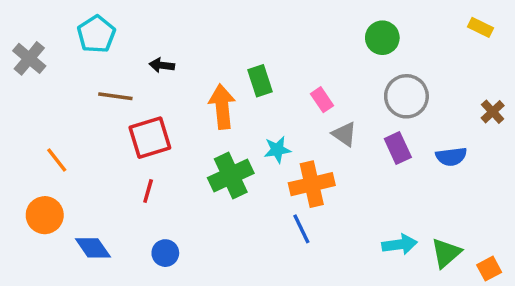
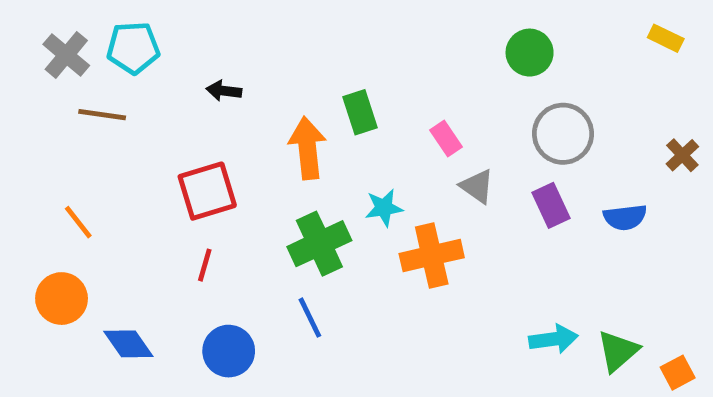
cyan pentagon: (96, 34) -> (133, 48), turned 30
gray cross: (29, 58) -> (66, 55), moved
brown line: (115, 96) -> (102, 115), moved
blue line: (301, 229) -> (310, 318), moved
blue circle: (165, 253) -> (229, 351), size x1.4

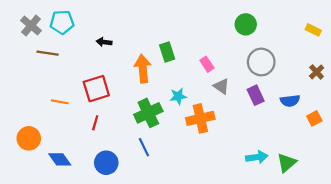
yellow rectangle: (666, 38) -> (313, 30), moved
orange line: (78, 222) -> (60, 102), moved, turned -42
orange square: (678, 373) -> (314, 118), moved

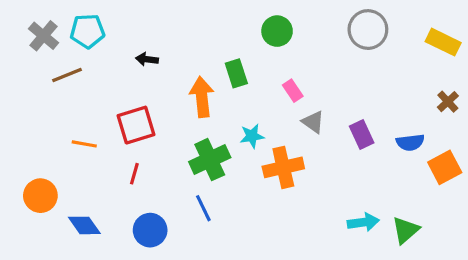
green circle: (246, 24) -> (277, 31), moved
yellow rectangle: (313, 30) -> (443, 42), size x1.5
brown line: (48, 53) -> (67, 75), turned -30
gray circle: (261, 62) -> (368, 30), moved
orange square: (314, 118) -> (445, 167), size x1.5

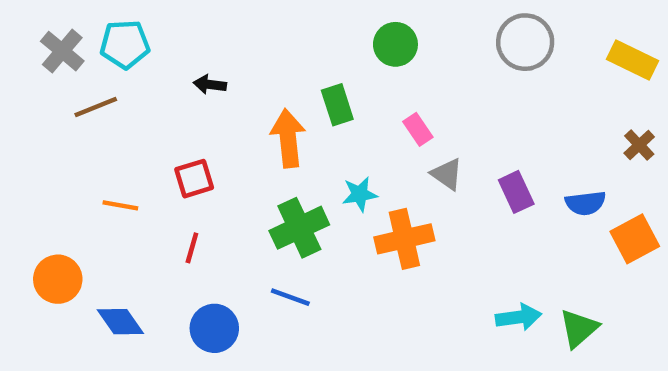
red square: (136, 125) -> (194, 179), size x0.7
blue line: (203, 208) -> (290, 297), turned -44

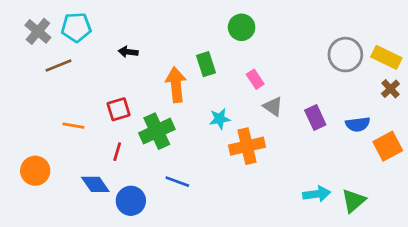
gray circle: (525, 42) -> (345, 55), moved
yellow rectangle: (632, 60) -> (386, 57), moved
green cross: (299, 228) -> (157, 131), moved
blue diamond: (120, 322) -> (95, 184), moved

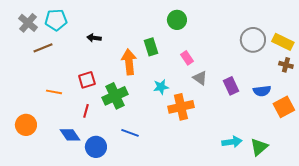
brown cross: (390, 89) -> (286, 65), turned -32

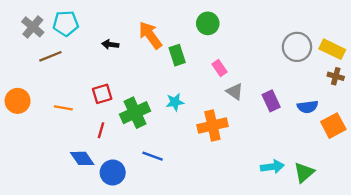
orange arrow: (129, 62) -> (150, 35), moved, turned -30
cyan star: (161, 87) -> (175, 102), moved
orange circle: (26, 125) -> (18, 101), moved

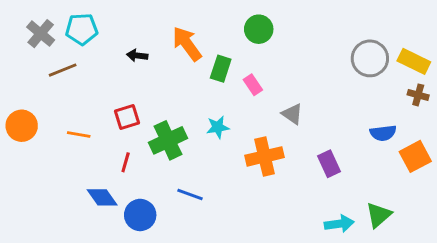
green rectangle: (177, 55) -> (221, 69), turned 36
pink rectangle: (219, 68) -> (253, 85), moved
purple rectangle: (271, 101) -> (329, 164), moved
cyan arrow: (272, 167) -> (339, 224), moved

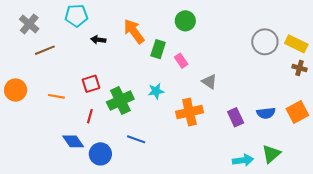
cyan pentagon: (82, 29) -> (76, 16), moved
blue semicircle: (383, 133) -> (266, 113), moved

